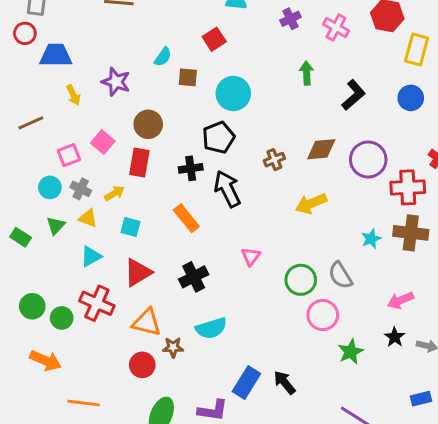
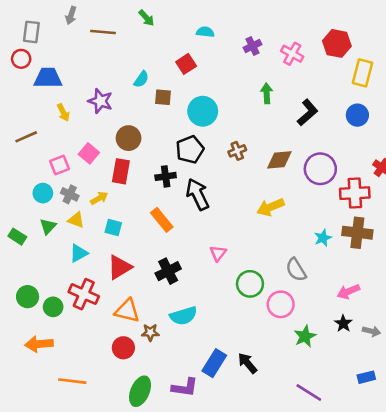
brown cross: (274, 160) -> (237, 151), moved
green circle: (301, 280) -> (250, 284), moved
orange arrow: (45, 360) -> (39, 344), turned 152

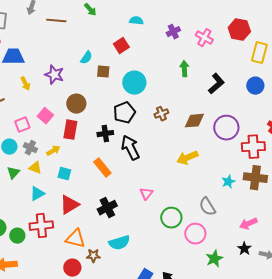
red cross: (84, 294) -> (41, 226), turned -30

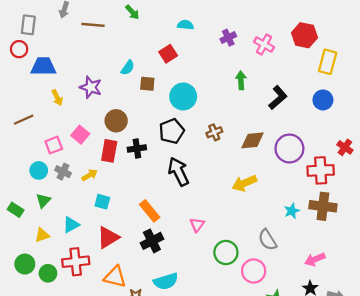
black cross: (105, 134) -> (137, 148), moved
yellow triangle: (35, 168) -> (42, 235), moved, turned -40
orange rectangle: (102, 168) -> (150, 211), moved

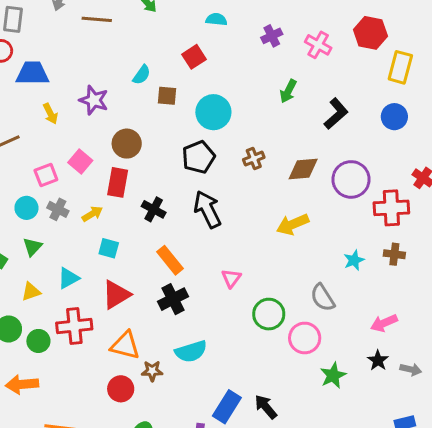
green arrow: (241, 80) -> (288, 91), turned -150
black cross: (137, 148) -> (154, 209), moved, turned 36
brown cross: (323, 206) -> (394, 254), size x0.6

